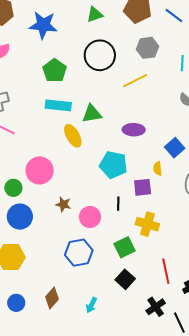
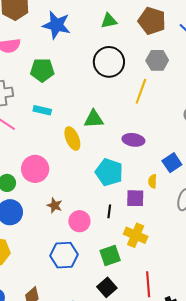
green pentagon: (55, 71) -> (42, 70), moved, turned 30
yellow line: (135, 81) -> (141, 91), turned -50
cyan rectangle: (58, 105) -> (42, 110), moved, size x0.7

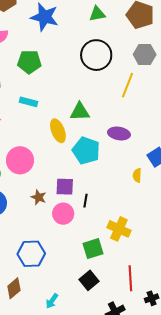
cyan pentagon: (109, 172) -> (86, 151), moved
purple square: (135, 198) -> (65, 187), moved
black line: (109, 211) -> (85, 201), moved
blue hexagon: (64, 255) -> (31, 254), moved

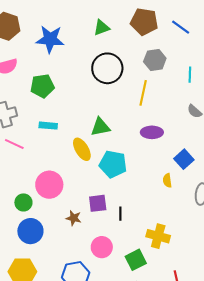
purple ellipse: (119, 134) -> (152, 132), moved
pink circle: (63, 214) -> (102, 247), moved

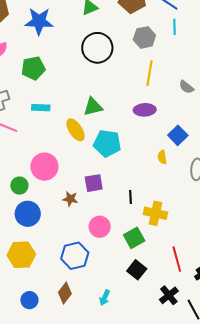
cyan line: (190, 75) -> (174, 27), moved
yellow line: (143, 93) -> (150, 73), moved
black line: (120, 214) -> (130, 197), moved

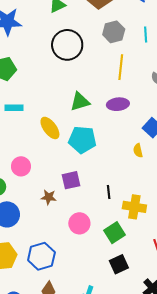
cyan line: (174, 27) -> (146, 35), moved
green triangle: (93, 107) -> (80, 102), moved
pink circle: (44, 167) -> (21, 166), size x0.7
blue hexagon: (75, 256) -> (41, 256), moved
black square: (137, 270) -> (119, 264), turned 30

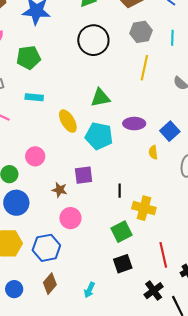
purple ellipse: (118, 104) -> (134, 124), moved
pink circle: (79, 223) -> (70, 218), moved

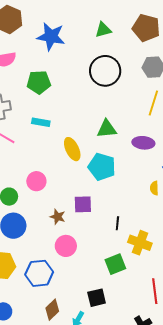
purple ellipse: (134, 124) -> (143, 143), moved
black square: (123, 264) -> (97, 298), moved
brown diamond: (50, 284) -> (52, 310), moved

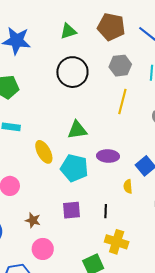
purple ellipse: (143, 143) -> (108, 156), moved
purple square: (83, 204) -> (72, 210), moved
black line: (117, 223) -> (106, 211), moved

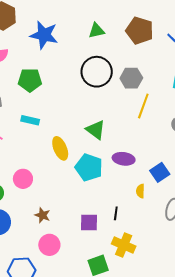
gray hexagon: (120, 66) -> (131, 78), moved
green triangle: (77, 130) -> (96, 130), turned 40
purple square: (72, 210) -> (89, 223), moved

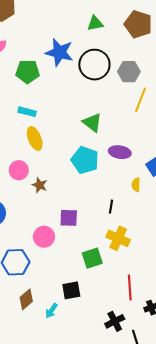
blue star: (44, 35) -> (59, 52), moved
yellow ellipse: (60, 148) -> (35, 139), moved
brown star: (42, 215) -> (40, 185), moved
purple square: (89, 223) -> (69, 218), moved

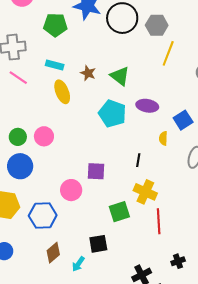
pink circle: (19, 170) -> (44, 136), moved
brown star: (40, 185) -> (88, 73), moved
red line: (130, 288) -> (159, 221), moved

